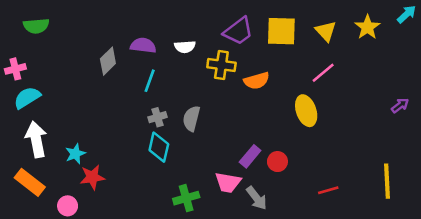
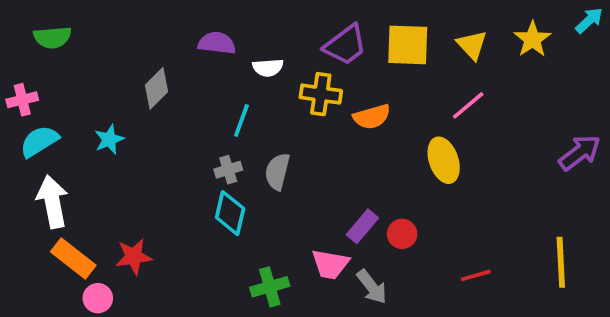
purple semicircle: (143, 45) -> (217, 43), moved
cyan line: (150, 81) -> (241, 121), moved
purple arrow: (400, 105) -> (580, 153), size x1.6
cyan star: (75, 154) -> (109, 139), moved
orange rectangle: (30, 182) -> (73, 258), moved

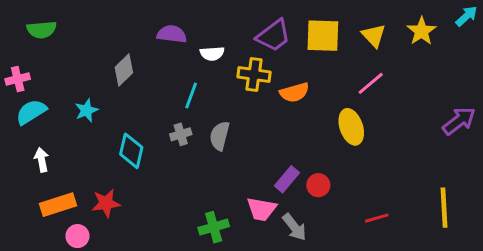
white arrow: (52, 202) -> (42, 160), size x0.6
cyan diamond: (230, 213) -> (131, 151), moved
orange rectangle: (73, 258) -> (58, 205), turned -56

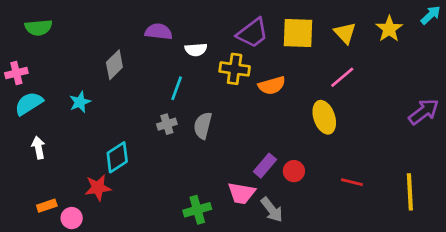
cyan diamond: (131, 151) -> (117, 157), moved, turned 44
orange rectangle: (58, 205) -> (47, 206), moved, size x0.6
red line: (377, 218) -> (352, 182), moved, turned 30

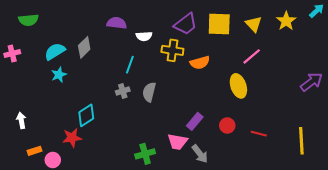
cyan semicircle: (29, 103) -> (55, 51), moved
white arrow: (38, 148) -> (21, 120), moved
red circle: (294, 171) -> (227, 125), moved

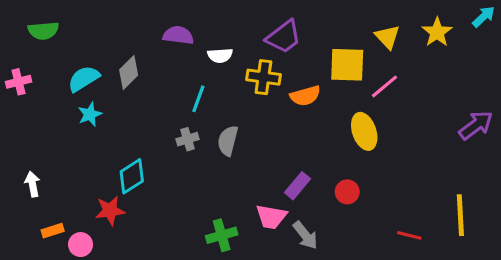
yellow square: (219, 24) -> (347, 65), moved
red line: (259, 134) -> (409, 235), moved

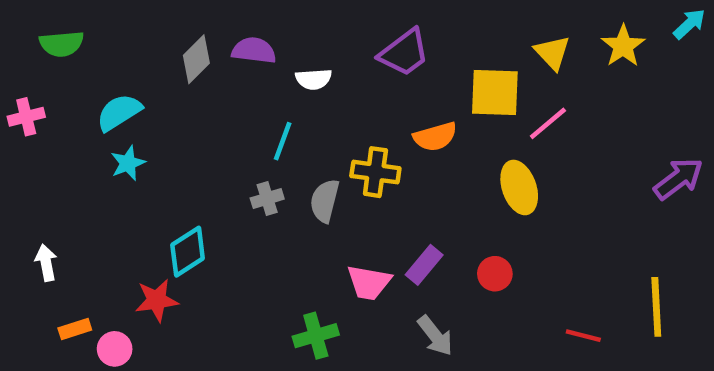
gray diamond: (129, 72) -> (196, 59), moved
yellow cross: (263, 77) -> (375, 172), moved
pink trapezoid: (271, 217) -> (369, 283), moved

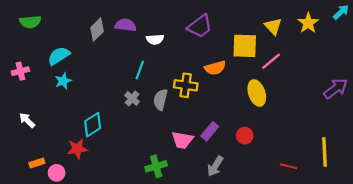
pink cross: (26, 117) -> (20, 71), moved
gray cross: (267, 199) -> (132, 98), turned -32
white arrow: (46, 263) -> (27, 120), moved, turned -35
gray arrow: (435, 336) -> (215, 166), turned 70

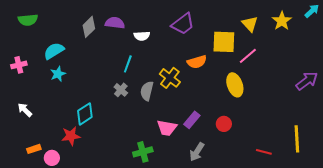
yellow cross: (186, 85) -> (170, 78), turned 30

